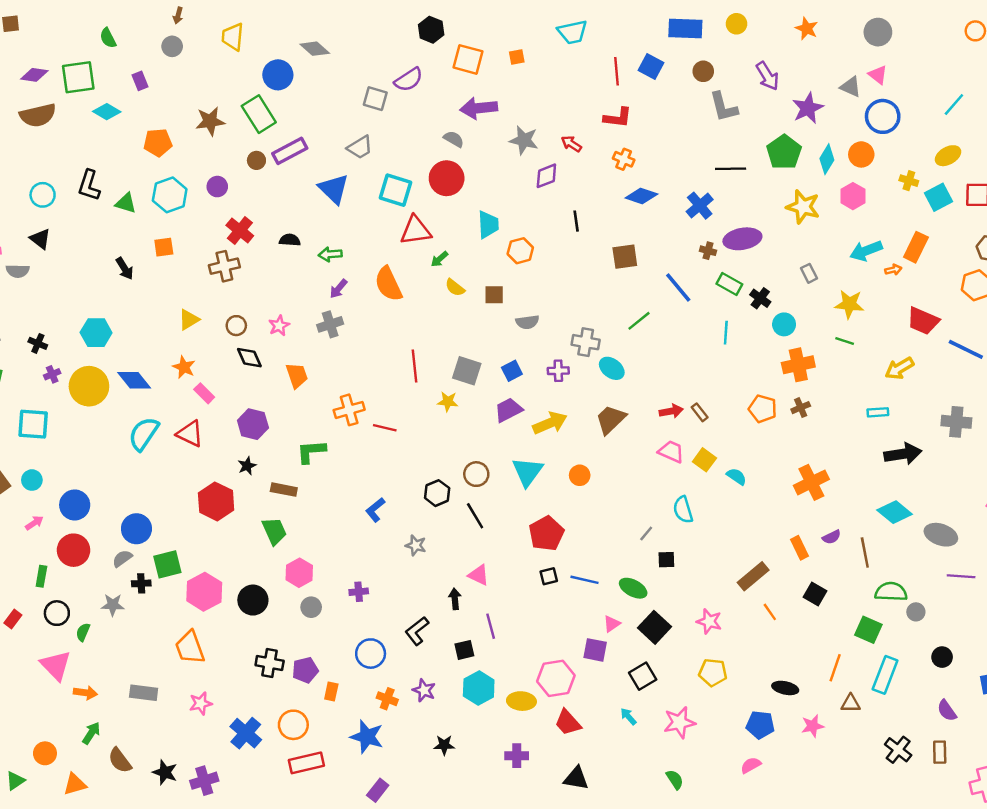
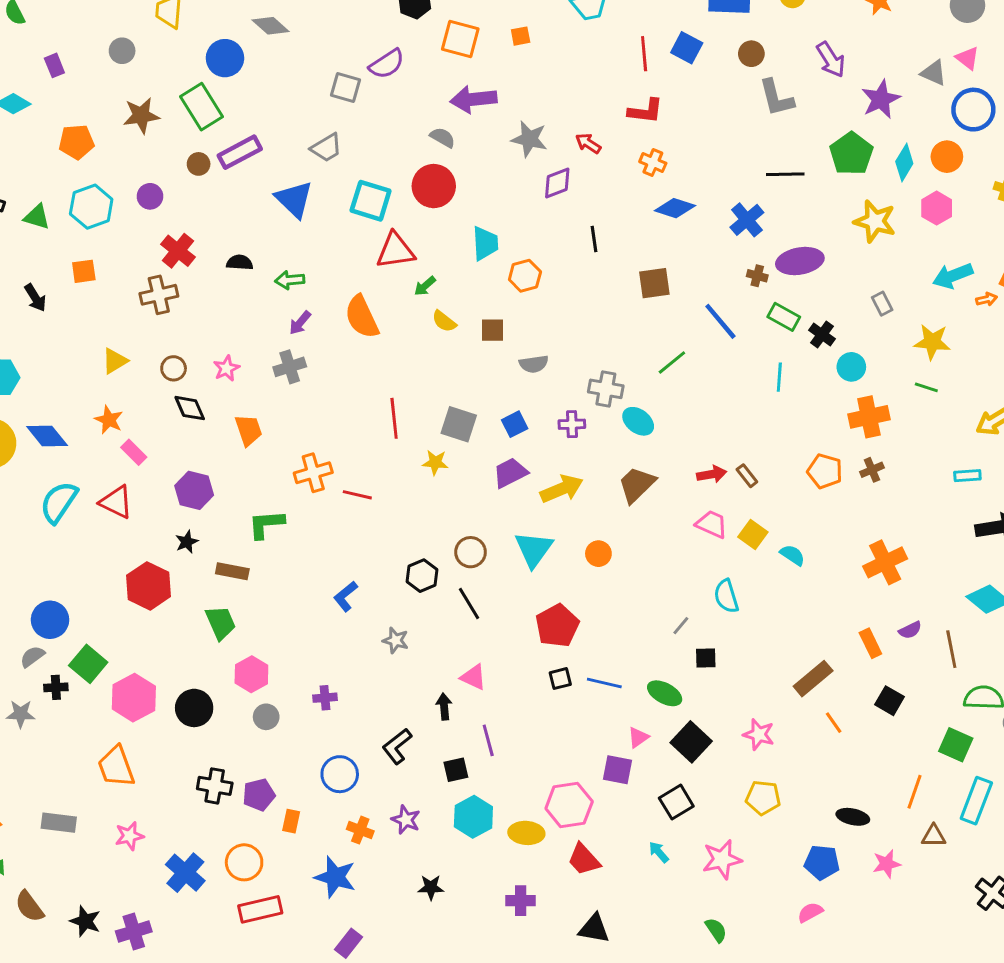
gray circle: (172, 46) -> (122, 51), moved
green square: (167, 564) -> (88, 664), turned -36

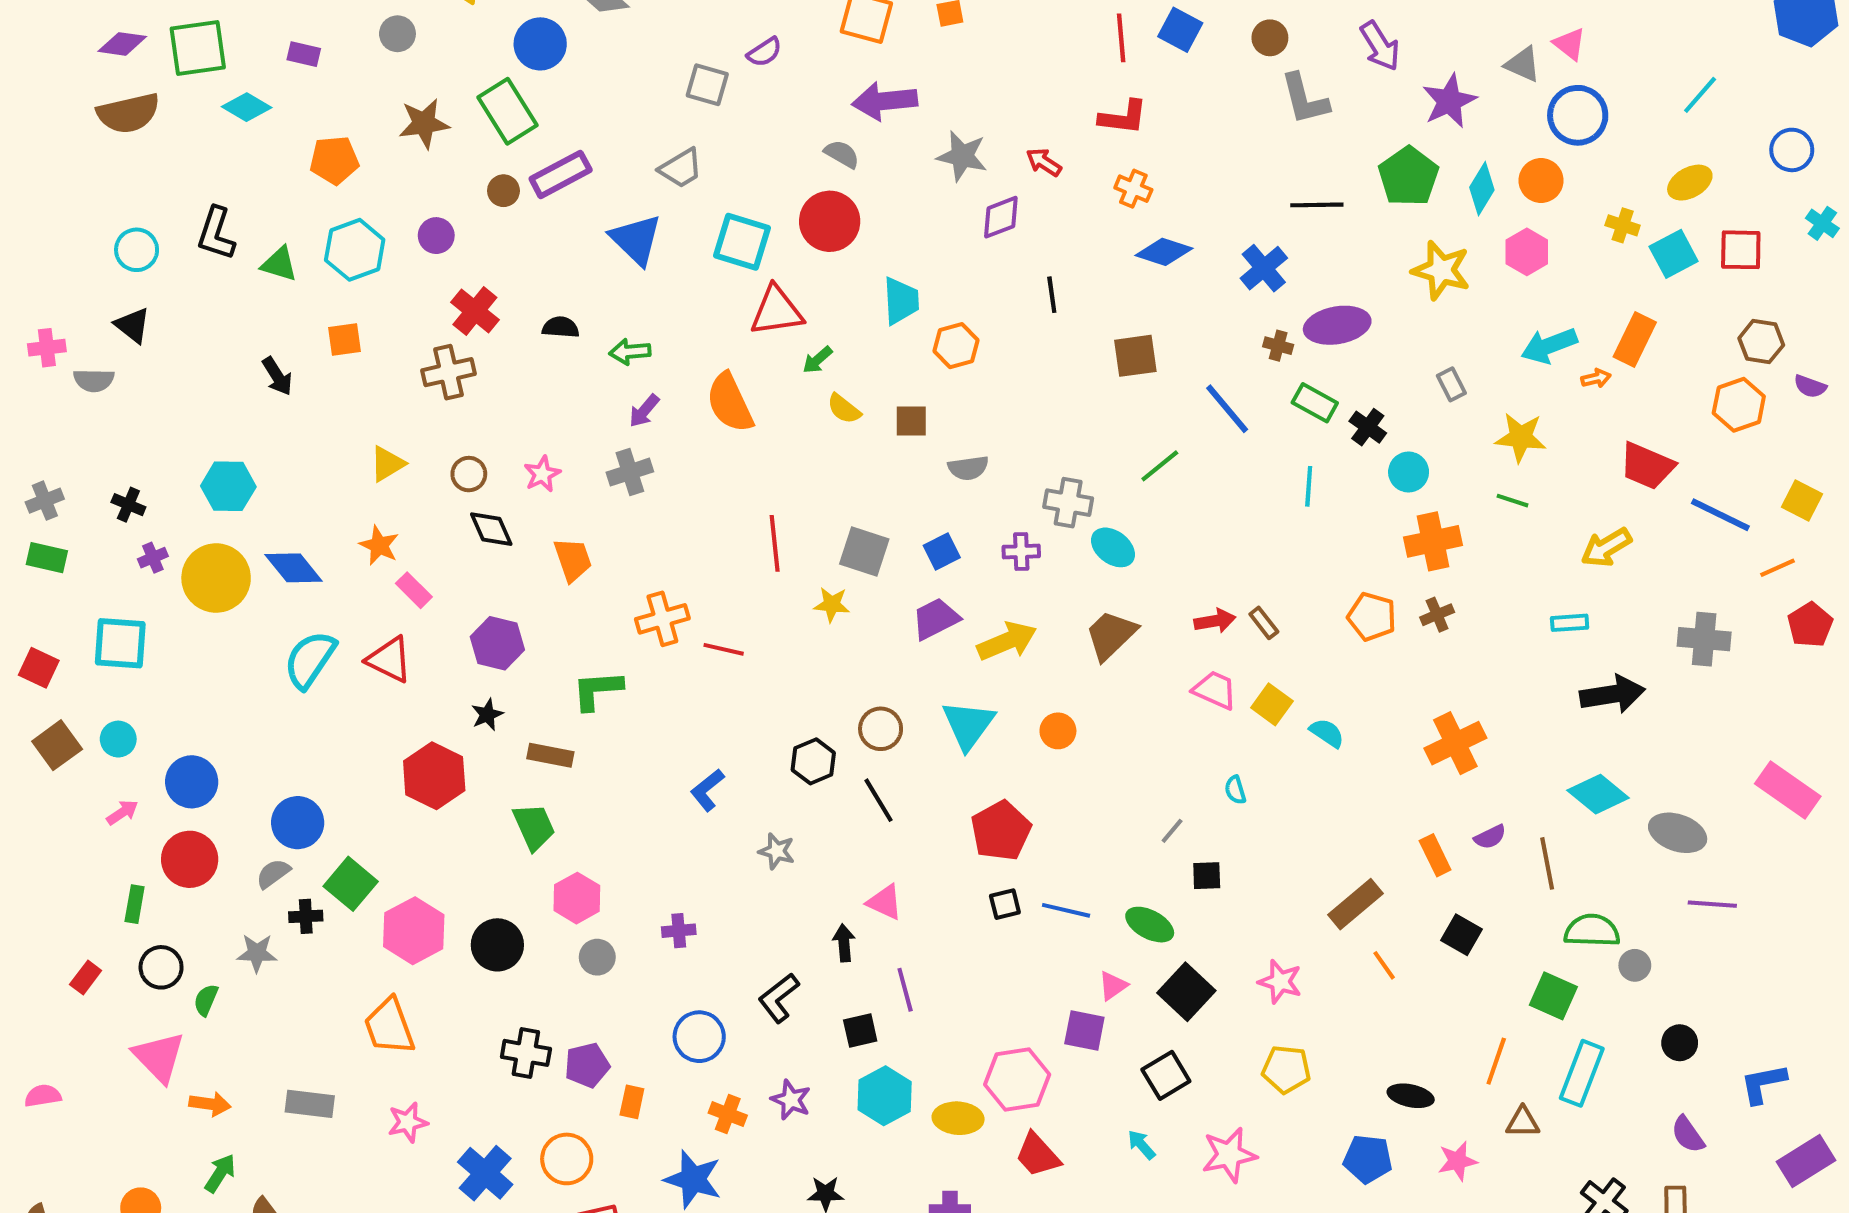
purple semicircle: (387, 64) -> (764, 52), size x0.7
purple rectangle: (54, 65) -> (304, 54), turned -55
cyan semicircle: (726, 596) -> (1235, 790), size x0.6

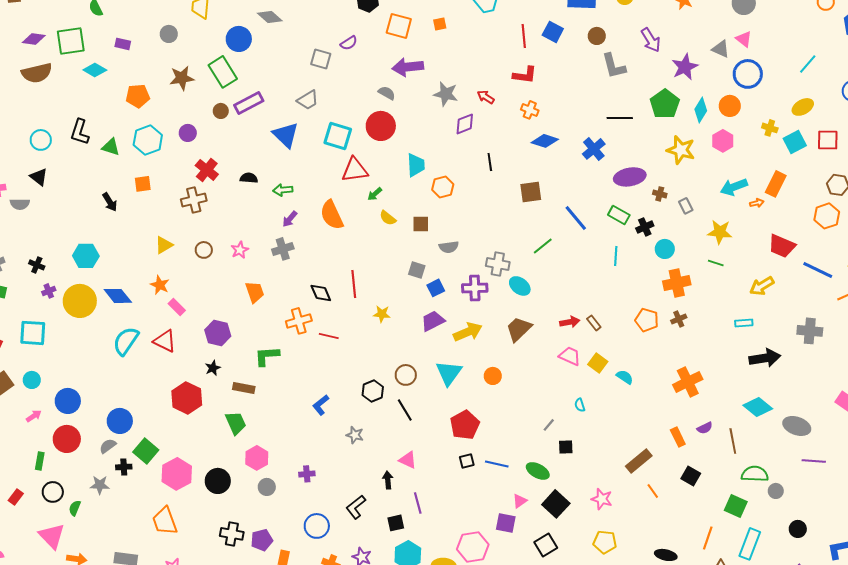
brown cross: (1278, 346) -> (660, 194), moved
black cross: (1368, 427) -> (645, 227), turned 30
black diamond: (491, 529) -> (321, 293), moved
gray square: (864, 552) -> (417, 270), moved, size x0.7
purple cross: (1021, 552) -> (475, 288), size x1.4

